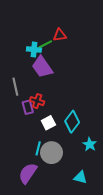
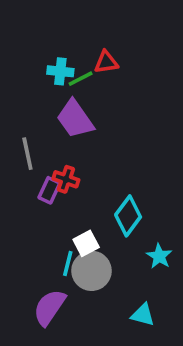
cyan cross: (34, 49) -> (60, 71), moved
purple rectangle: (28, 107) -> (49, 190), turned 40
white square: (48, 123) -> (86, 243), moved

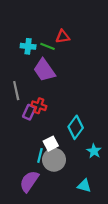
cyan cross: (60, 71) -> (28, 46), moved
green line: (81, 79) -> (48, 46), turned 48

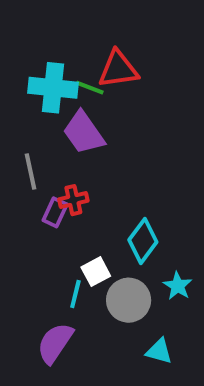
red triangle: (63, 37) -> (118, 69), size x1.5
cyan cross: (28, 46) -> (53, 88), size x1.6
red cross: (39, 106) -> (73, 200), turned -32
gray circle: (54, 160) -> (129, 300), moved

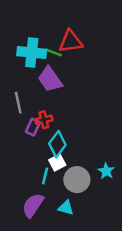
cyan diamond: (143, 241) -> (57, 144), moved
cyan triangle: (159, 351) -> (66, 208), moved

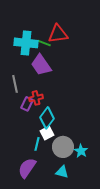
cyan star: (106, 171) -> (81, 151), moved
cyan triangle: (66, 208) -> (62, 172), moved

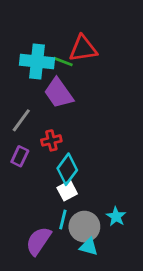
gray line: (15, 84) -> (21, 120), turned 48
purple rectangle: (27, 104) -> (20, 156), moved
cyan line: (37, 144) -> (63, 219), moved
gray circle: (63, 147) -> (84, 227), moved

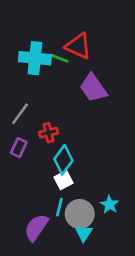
red triangle: (83, 49) -> (78, 46), turned 32
purple trapezoid: (59, 93) -> (93, 88), moved
cyan triangle: (89, 247) -> (84, 233), turned 48

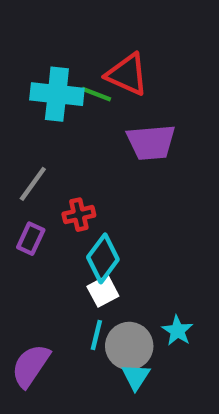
purple trapezoid: (93, 88) -> (151, 142), turned -60
purple semicircle: (36, 228) -> (31, 366), moved

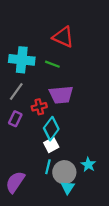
cyan cross: (57, 94) -> (22, 60), moved
green line: (96, 94) -> (52, 64), moved
purple trapezoid: (151, 142) -> (61, 95), moved

